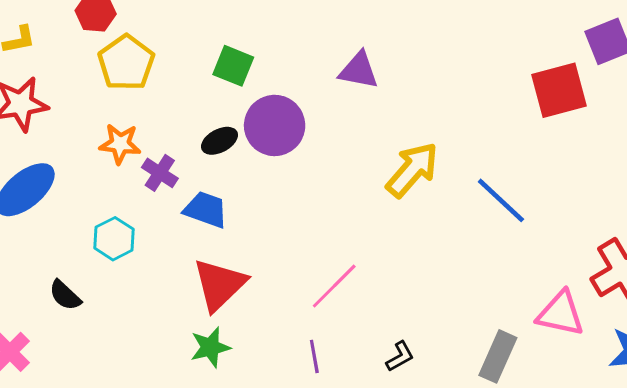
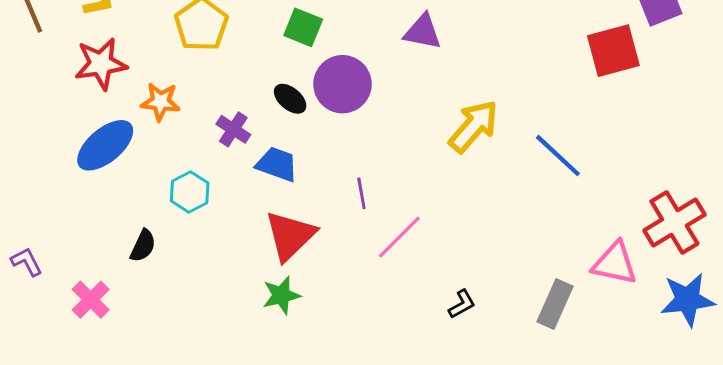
black ellipse: (219, 141) -> (290, 99), turned 68
orange star: (120, 144) -> (160, 102), moved
black semicircle: (65, 295) -> (143, 246), turned -108
purple line: (314, 356) -> (361, 193), moved

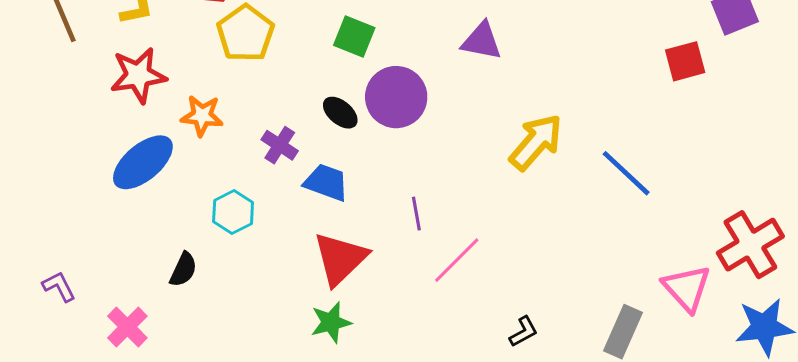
red square: (613, 51) -> (685, 61), size x0.7
pink triangle: (615, 263) -> (687, 288), turned 36

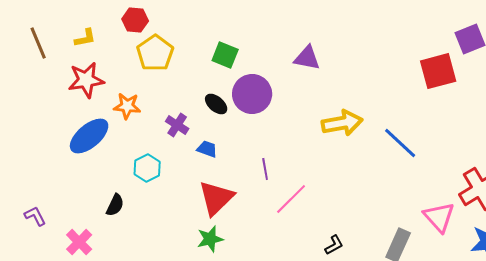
red square: (685, 61) -> (438, 71), size x1.4
yellow arrow: (536, 142) -> (342, 123), turned 39
blue trapezoid: (326, 183) -> (207, 149), size x0.7

